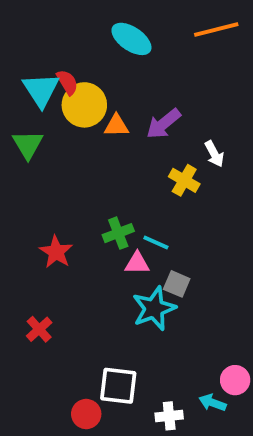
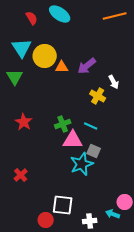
cyan ellipse: (131, 39) -> (60, 14), moved
red semicircle: (67, 82) -> (32, 18), moved
cyan line: (156, 243) -> (91, 126), moved
red star: (56, 252) -> (24, 122), moved
pink triangle: (137, 263) -> (73, 140), size x1.5

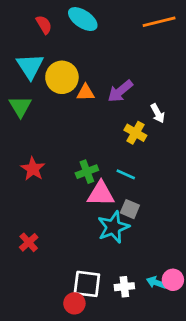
cyan arrow: (113, 214) -> (156, 283), moved
red circle: (46, 220) -> (74, 303), moved
white cross: (90, 221) -> (124, 287), moved

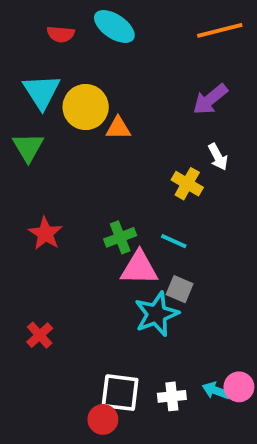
red semicircle: (44, 25) -> (61, 34), turned 126
purple arrow: (120, 91) -> (210, 99), moved

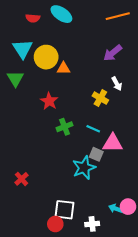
red star: (45, 233) -> (49, 101), moved
pink triangle: (139, 268) -> (113, 143), moved
white cross: (172, 396) -> (92, 224), moved

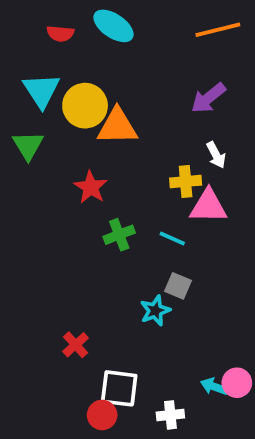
orange triangle: (63, 68) -> (117, 127), size x1.6
yellow cross: (100, 98) -> (186, 182), turned -35
pink triangle: (113, 143) -> (208, 206), moved
cyan star: (84, 168) -> (155, 311), size x0.7
red cross: (22, 179) -> (76, 345), moved

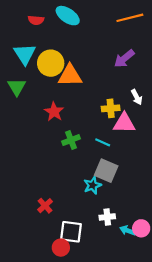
white arrow: (216, 155) -> (137, 97), moved
gray square: (178, 286) -> (106, 171), size x1.5
white cross: (170, 415) -> (107, 217), moved

